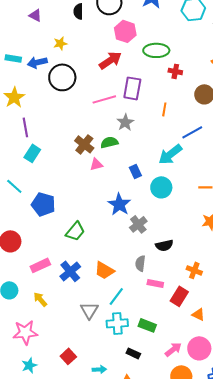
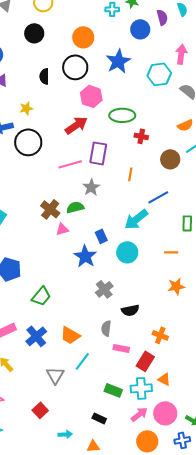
blue star: (119, 204) -> (85, 256), moved
cyan cross: (117, 323) -> (141, 388), moved
red square: (68, 356) -> (40, 410), moved

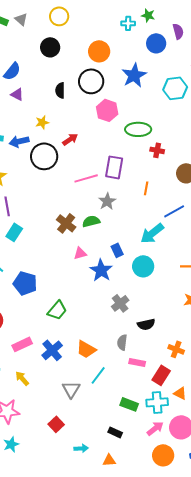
red arrow: (76, 125) -> (70, 139), moved, size x0.7
pink triangle: (62, 229) -> (80, 253), moved

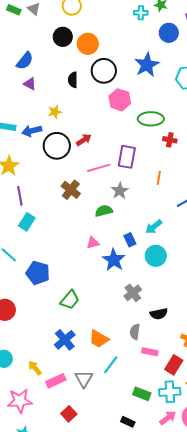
orange circle: (99, 51) -> (88, 44), moved
red arrow: (70, 139) -> (84, 140), moved
brown cross: (66, 223) -> (71, 190), moved
cyan arrow: (152, 233) -> (154, 227), moved, size x0.7
pink rectangle: (22, 344) -> (56, 381), moved

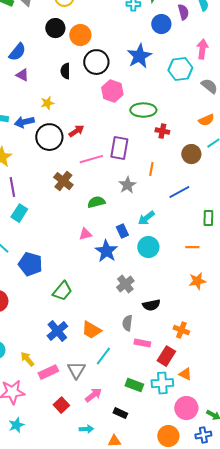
gray star: (120, 191) -> (127, 185), moved
pink arrow: (168, 418) -> (93, 395), moved

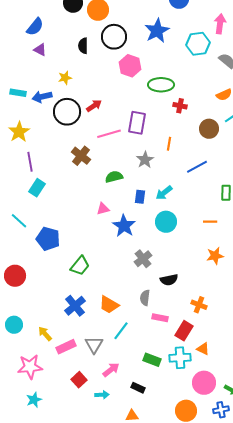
blue rectangle: (122, 231) -> (140, 197), moved, turned 32
cyan arrow: (86, 429) -> (102, 395), moved

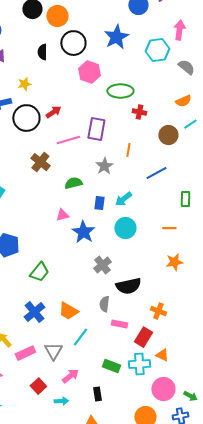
black semicircle: (169, 280) -> (128, 286), size x1.4
black rectangle: (138, 388) -> (97, 394), turned 56

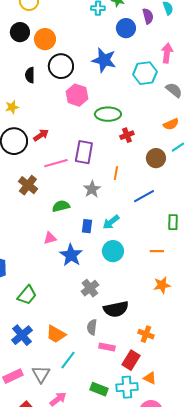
blue star: (116, 37) -> (104, 60), turned -30
red cross: (139, 112) -> (127, 135), turned -32

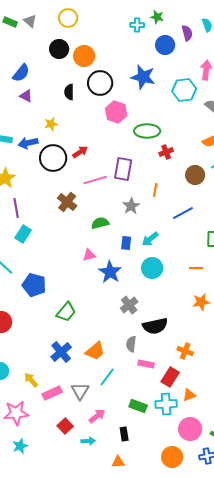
orange trapezoid: (56, 334) -> (95, 351), turned -70
orange triangle: (150, 378) -> (189, 395), turned -48

